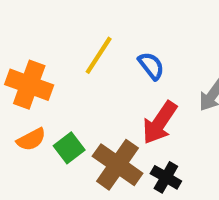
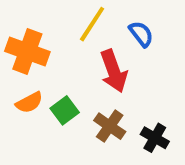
red arrow: (160, 123) -> (114, 71), moved, turned -54
brown cross: (118, 165) -> (110, 126), size x0.7

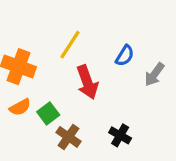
blue semicircle: (141, 34) -> (125, 56), moved, turned 70
brown cross: (110, 126) -> (68, 137), moved

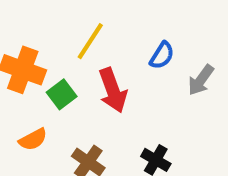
orange semicircle: (20, 107) -> (33, 139), moved
green square: (48, 113) -> (62, 94), moved

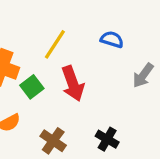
blue semicircle: (162, 55) -> (112, 39), moved, turned -105

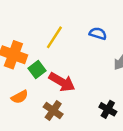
red arrow: (73, 84) -> (62, 82), moved, turned -40
black cross: (107, 139) -> (108, 109), moved

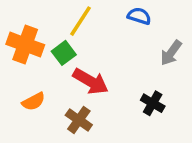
green square: (37, 70) -> (64, 53), moved
black cross: (108, 109) -> (153, 103), moved

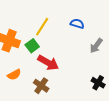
black cross: (153, 103) -> (98, 83), moved

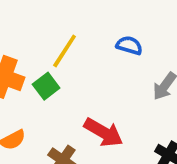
red arrow: (48, 63) -> (103, 132), moved

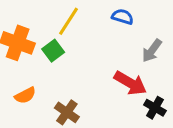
red arrow: (103, 132) -> (130, 83), moved

